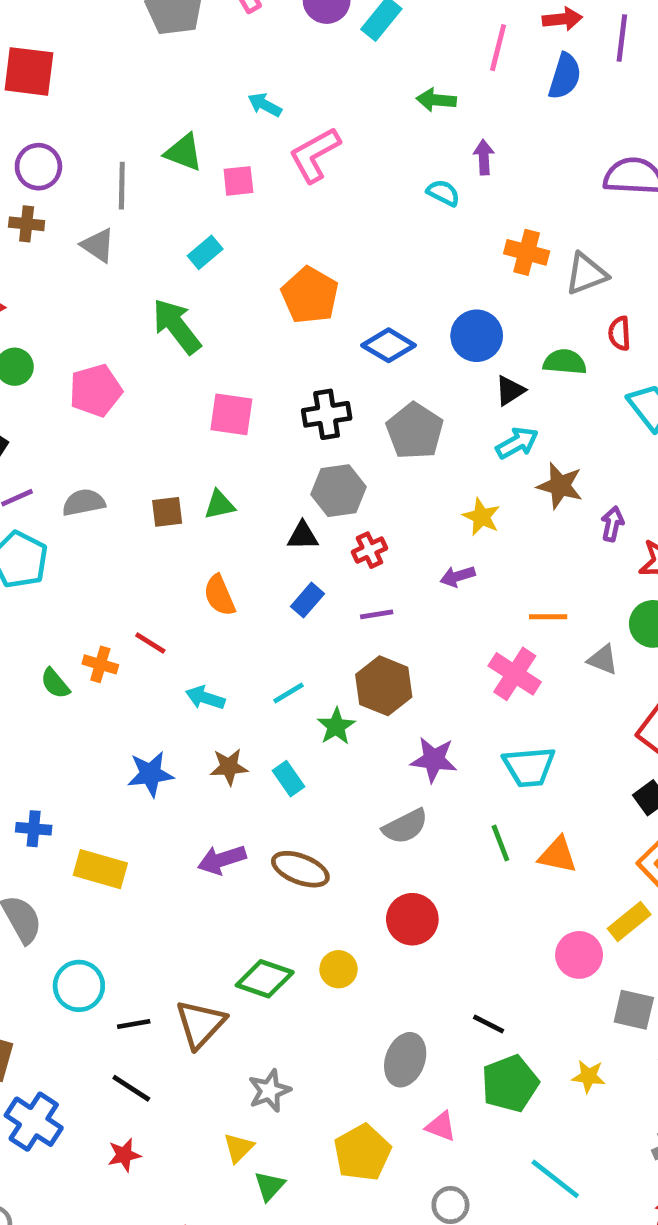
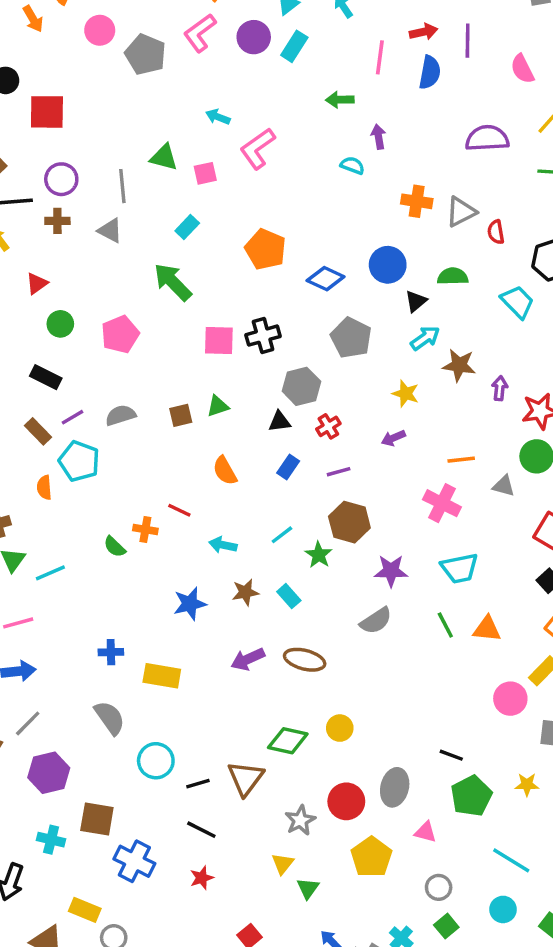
red semicircle: (620, 333) -> (496, 232), moved
black cross: (327, 414) -> (263, 336), moved
red circle: (412, 919) -> (346, 801), moved

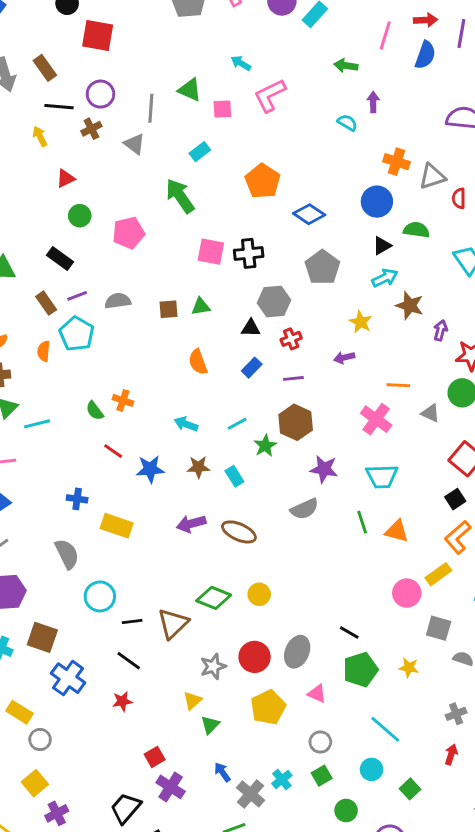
brown cross: (57, 221) -> (91, 129), turned -36
blue circle: (388, 265) -> (377, 202), moved
red line: (179, 510) -> (113, 451), moved

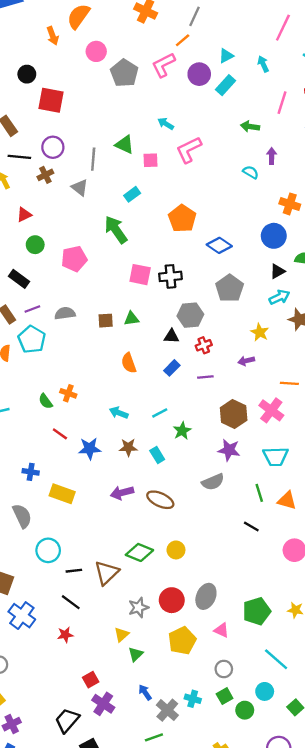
brown hexagon: (296, 422) -> (234, 414), moved
black line: (349, 632) -> (251, 526), moved
cyan cross: (282, 779) -> (193, 699), turned -35
green circle: (346, 810) -> (245, 710), moved

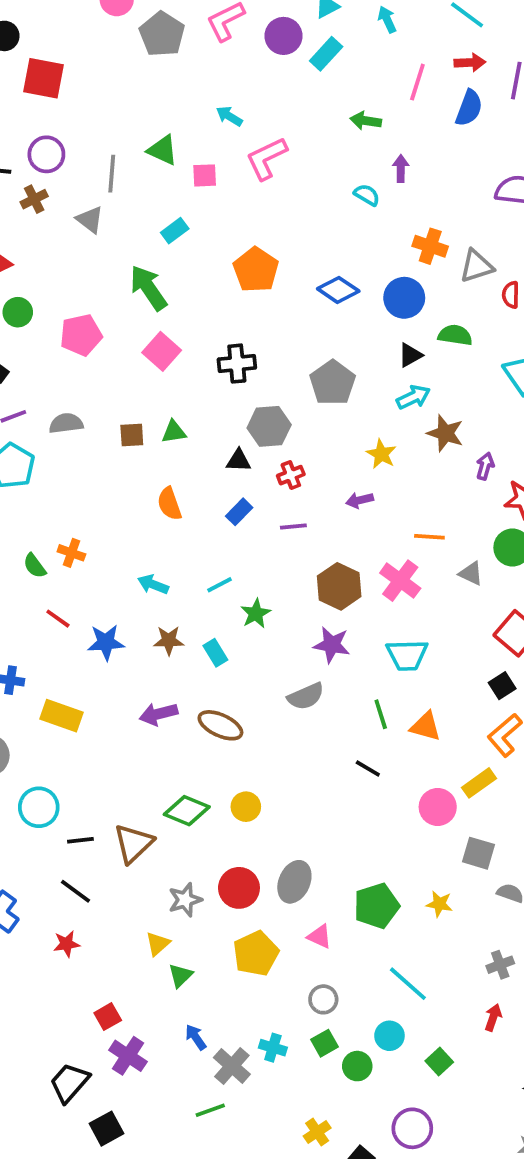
blue diamond: (219, 245) -> (338, 290), moved
pink square: (140, 275) -> (162, 351), moved, turned 30

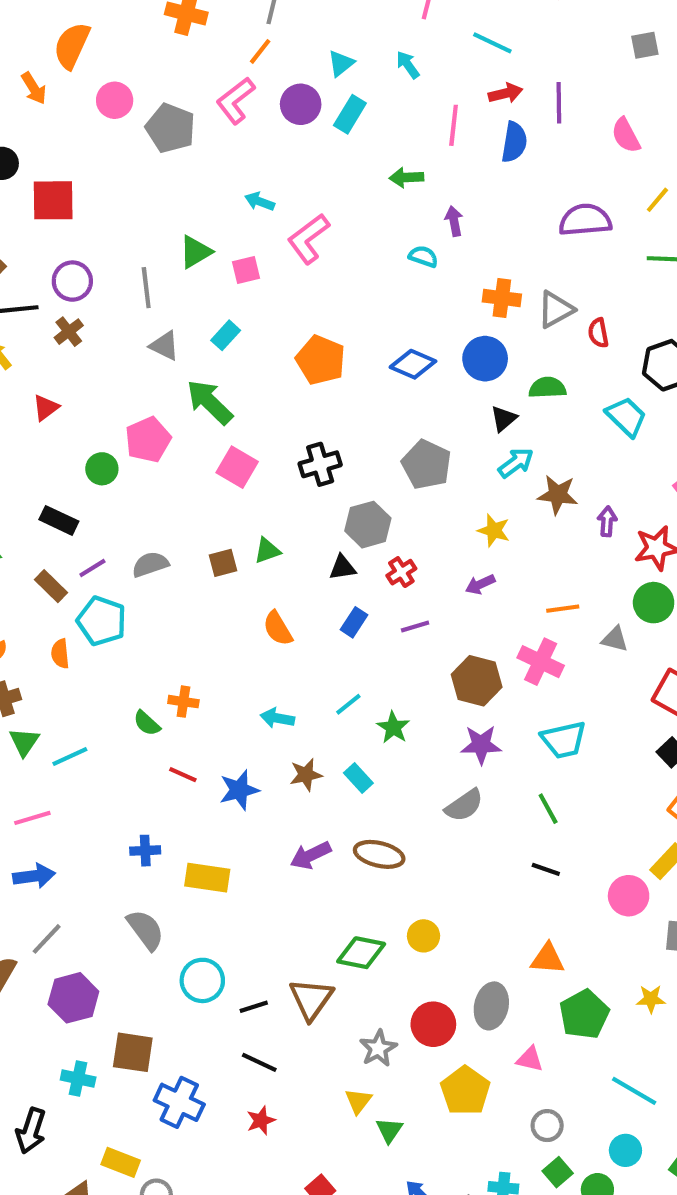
green triangle: (163, 150) -> (196, 252), turned -44
gray triangle: (90, 220) -> (164, 346), moved
green circle: (18, 312) -> (102, 469), moved
pink pentagon: (81, 335) -> (148, 440), moved
orange triangle: (425, 726) -> (547, 959), moved

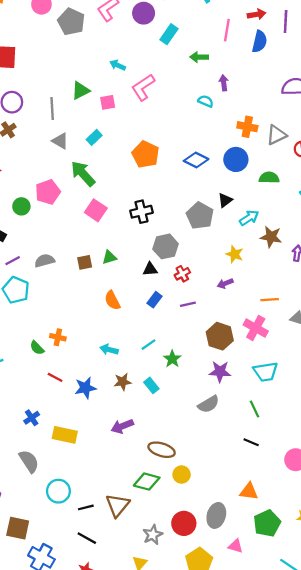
cyan rectangle: (350, 114) -> (169, 34), moved
black triangle: (504, 419) -> (225, 200), moved
blue cross: (145, 851) -> (32, 418), turned -35
brown ellipse: (379, 854) -> (162, 450), moved

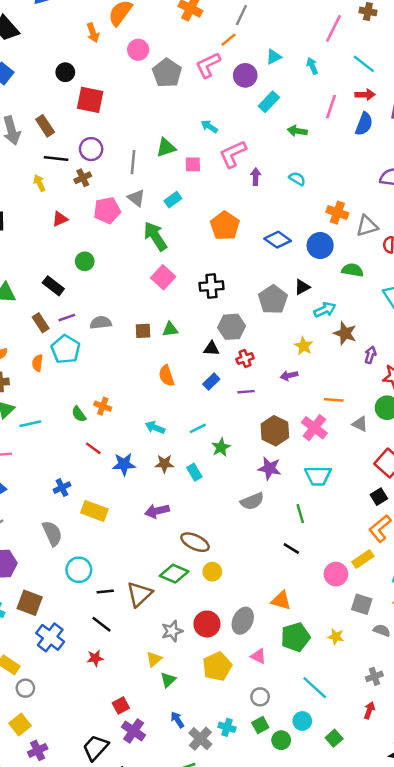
purple arrow: (224, 83) -> (256, 177), moved
pink pentagon: (48, 192) -> (107, 210), moved

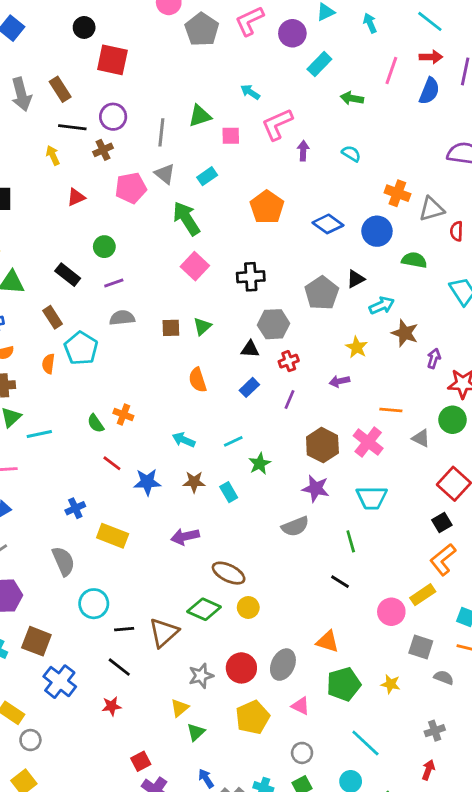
purple line: (67, 318) -> (114, 283), moved
green triangle: (170, 329) -> (202, 326), turned -35
purple line: (246, 392) -> (290, 400), turned -63

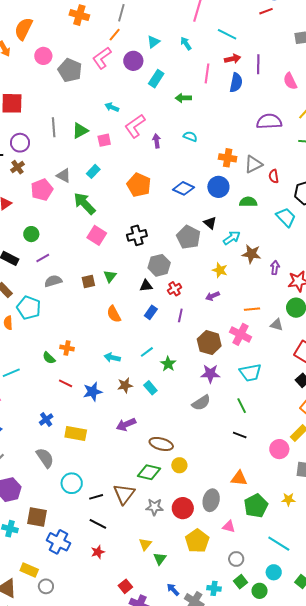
gray line: (161, 132) -> (54, 127), moved
black triangle: (356, 279) -> (210, 223), turned -40
gray star: (201, 676) -> (155, 507), moved, turned 30

